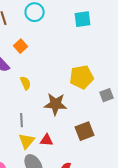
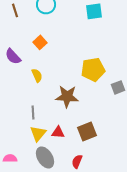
orange square: (20, 46) -> (40, 42), moved
brown square: (84, 131) -> (87, 131), moved

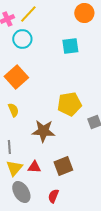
orange square: (40, 42) -> (16, 77), size x1.6

